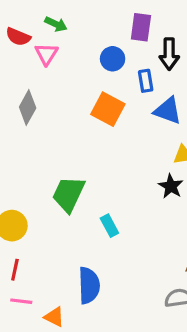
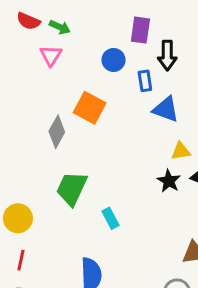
red semicircle: (18, 37) -> (28, 21), moved
gray diamond: (28, 108) -> (57, 132), moved
orange square: (108, 109) -> (90, 108), moved

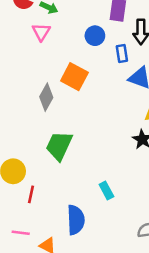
cyan rectangle: (111, 218) -> (106, 190), moved
red line: (21, 260) -> (31, 194), moved

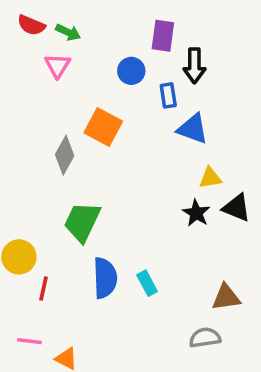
blue semicircle: (76, 220) -> (105, 278), moved

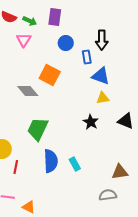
purple rectangle: (163, 36) -> (55, 17), moved
gray diamond: (65, 155) -> (28, 91), turned -70
yellow triangle: (210, 178) -> (103, 98), moved
black star: (196, 213) -> (91, 122), moved

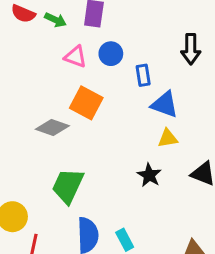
pink triangle: (24, 40) -> (75, 57), moved, turned -42
black arrow: (102, 40) -> (191, 49), moved
gray diamond: (28, 91) -> (52, 127), turned -30

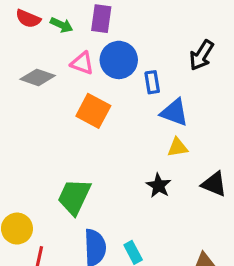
black arrow: (191, 49) -> (201, 55), turned 32
blue circle: (111, 54) -> (119, 60), size x1.5
gray diamond: (52, 127) -> (38, 77), moved

